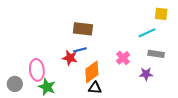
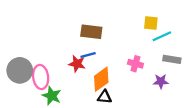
yellow square: (161, 14) -> (151, 23), moved
pink cross: (123, 58) -> (135, 64), turned -32
gray circle: (15, 84) -> (20, 70), moved, size x1.5

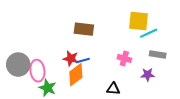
yellow square: (151, 23) -> (138, 21), size x1.5
blue line: (88, 55) -> (83, 60), moved
orange diamond: (101, 79) -> (76, 75), moved
black triangle: (105, 97) -> (113, 89), moved

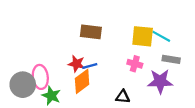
yellow square: (138, 21) -> (143, 36), moved
cyan line: (149, 33) -> (161, 36), turned 54
gray circle: (18, 65) -> (23, 85), moved
purple star: (148, 75) -> (160, 81), size x1.6

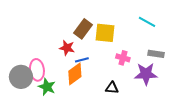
brown rectangle: (91, 32) -> (83, 29), turned -60
yellow square: (143, 36) -> (105, 33), moved
cyan line: (161, 36) -> (147, 22), moved
red star: (77, 64) -> (67, 48), moved

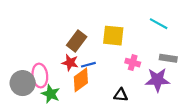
brown rectangle: (83, 29) -> (77, 41), moved
red star: (67, 48) -> (70, 63), moved

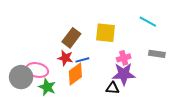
pink cross: (133, 63) -> (124, 58), turned -32
pink ellipse: (40, 76) -> (37, 70), turned -70
purple star: (157, 80) -> (124, 74), moved

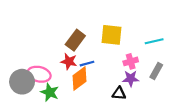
cyan line: (148, 22) -> (154, 41), moved, turned -42
gray rectangle: (157, 54) -> (156, 71), moved, turned -70
purple star: (124, 74) -> (131, 78), size x0.7

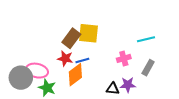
yellow square: (112, 35) -> (88, 33), moved
purple star: (131, 78) -> (128, 85), moved

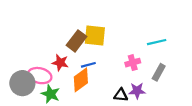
red star: (65, 58) -> (60, 63), moved

